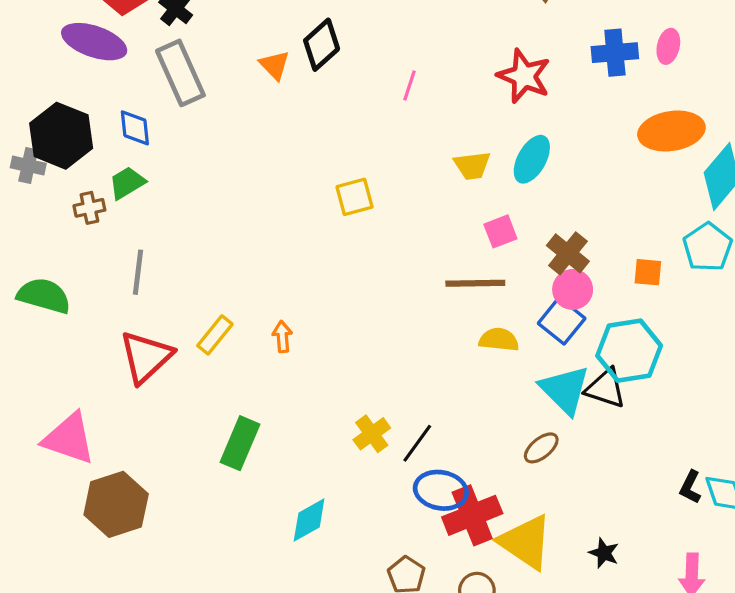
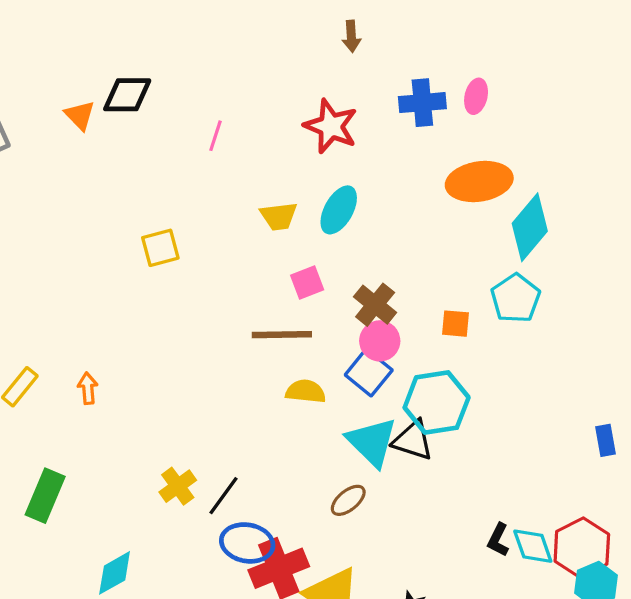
black diamond: (322, 45) -> (127, 95), turned 42

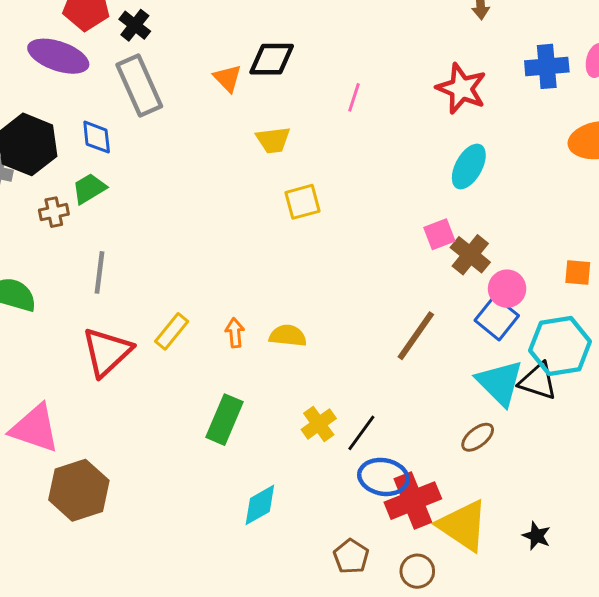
yellow trapezoid: (279, 216) -> (273, 140), moved
brown cross: (375, 305) -> (470, 255), moved
brown line: (282, 335) -> (416, 336), moved, turned -54
yellow semicircle: (306, 391) -> (288, 336), moved
green rectangle: (45, 496) -> (225, 420), moved

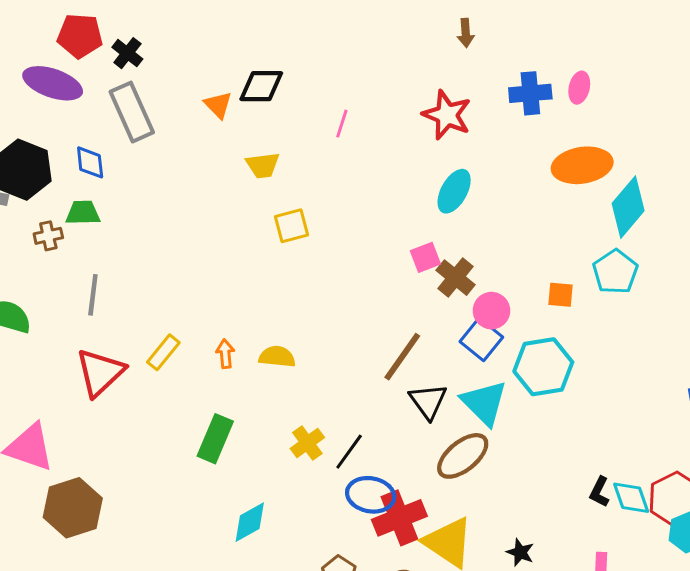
green trapezoid: (89, 189) -> (83, 213), turned 30
black triangle: (538, 381) -> (428, 401), moved, turned 36
brown ellipse: (478, 437) -> (463, 456), size x1.6

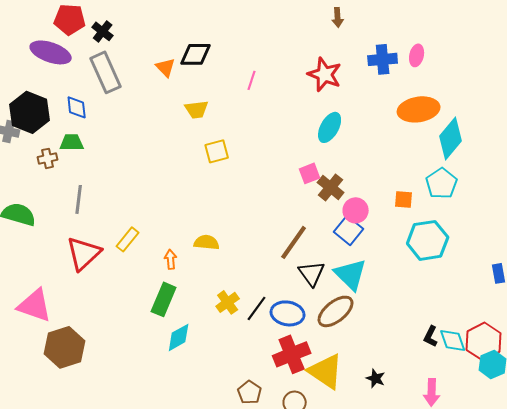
orange arrow: (225, 354) -> (171, 259), moved
cyan hexagon: (543, 367) -> (428, 240), moved
blue ellipse: (371, 495) -> (288, 313), moved
cyan diamond: (250, 522) -> (179, 337), moved

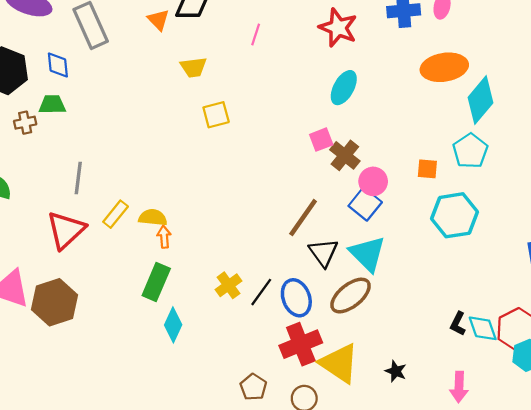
gray line: (79, 199) -> (78, 178), moved
yellow semicircle: (207, 242) -> (153, 218), moved
blue ellipse: (288, 313) -> (296, 298), turned 60
cyan diamond: (179, 337) -> (173, 325), turned -36
brown hexagon: (65, 347) -> (54, 302), moved

